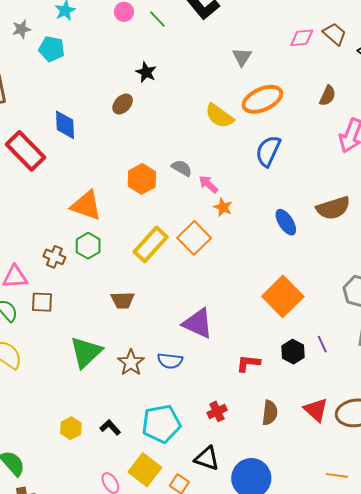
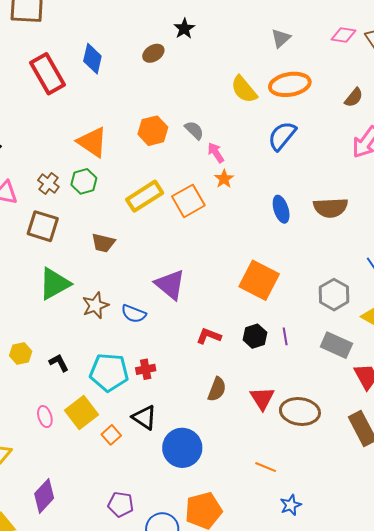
orange square: (283, 296) -> (259, 280), turned -33
brown square: (42, 302) -> (43, 226), moved, size x1.4
red cross: (217, 411) -> (146, 369), moved

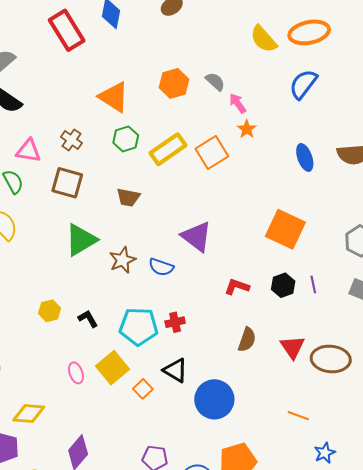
green hexagon: (84, 181) -> (126, 139), moved

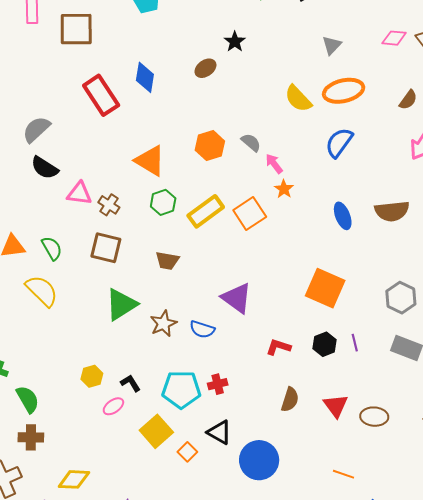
pink triangle: (28, 151) -> (79, 193), moved
brown ellipse: (331, 359) -> (374, 417), size x0.7
pink ellipse: (76, 373) -> (113, 406), moved, turned 75

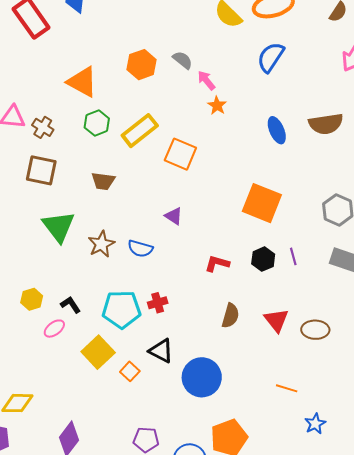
orange square: (250, 213) -> (180, 154), moved, turned -32
purple triangle: (237, 298) -> (174, 216), size x0.6
green triangle: (121, 305) -> (59, 227), turned -33

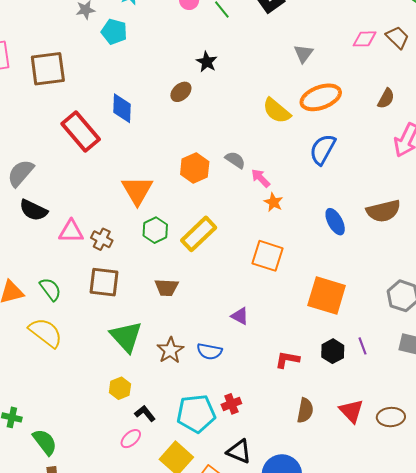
orange triangle: (82, 82) -> (137, 190), turned 36
orange square: (180, 154) -> (267, 256), moved
yellow hexagon: (32, 299) -> (120, 388), moved

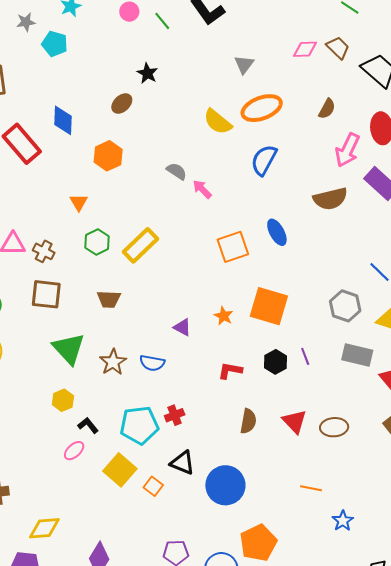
orange hexagon: (195, 168) -> (108, 156), moved
orange triangle: (137, 190) -> (79, 202), size x0.6
orange star: (273, 202) -> (224, 316), moved
brown semicircle: (383, 211) -> (330, 199), moved
orange square: (267, 256) -> (233, 247), moved, turned -36

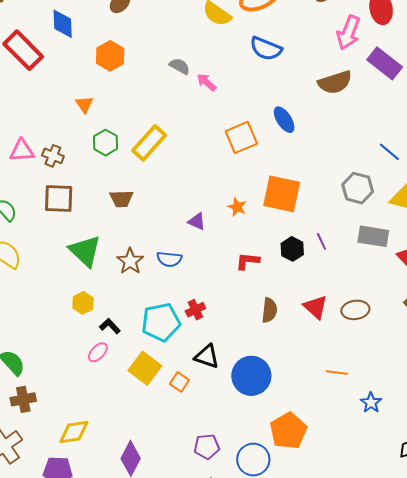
blue semicircle: (264, 160) -> (266, 49), turned -92

